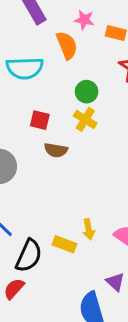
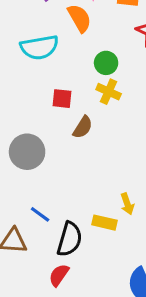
brown semicircle: (56, 150) -> (83, 127), turned -60

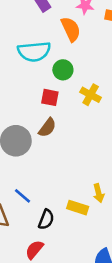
green circle: (106, 63) -> (63, 70), moved
brown semicircle: (83, 127) -> (47, 128), moved
black semicircle: (70, 239) -> (46, 219), size x0.7

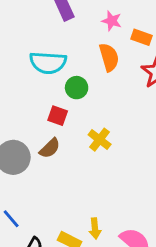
orange semicircle: (71, 29) -> (109, 57), moved
yellow cross: (91, 95) -> (100, 140), moved

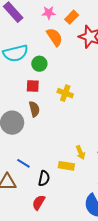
orange rectangle: (142, 37) -> (72, 17), turned -48
brown semicircle: (50, 148) -> (34, 109), turned -42

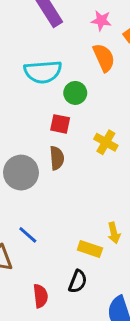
black semicircle: (44, 178) -> (78, 281), moved
red semicircle: (39, 202) -> (40, 296), turned 133

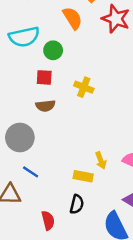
brown semicircle: (57, 158) -> (45, 106), turned 96
gray circle: (21, 173) -> (20, 137), moved

